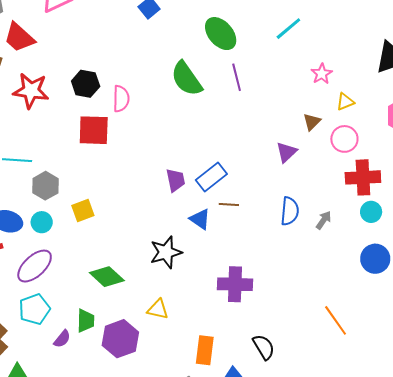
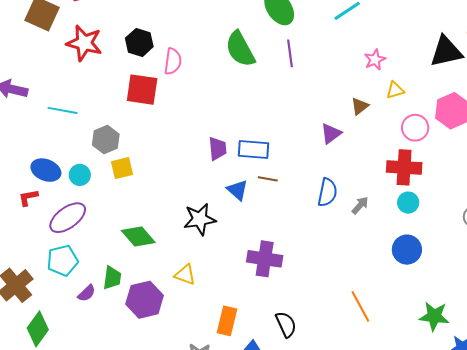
pink circle: (344, 139) -> (415, 128), moved
blue rectangle: (211, 177) -> (254, 149), turned 36
gray hexagon: (45, 186) -> (106, 140), moved

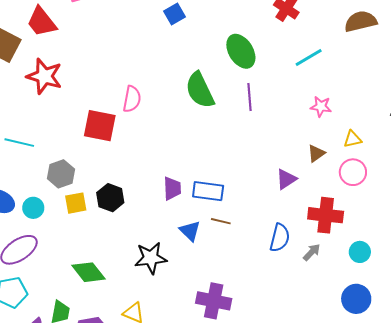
black hexagon: (139, 42) -> (110, 198), moved
pink star: (375, 60) -> (321, 107), moved, turned 30
pink circle: (415, 128) -> (353, 172), moved
red cross: (404, 167) -> (326, 215), moved

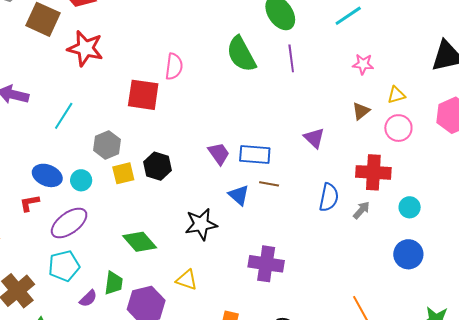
cyan line: (19, 143) -> (64, 116), turned -68
purple triangle: (286, 179) -> (314, 138), moved, turned -40
purple trapezoid: (172, 188) -> (219, 154), turned -30

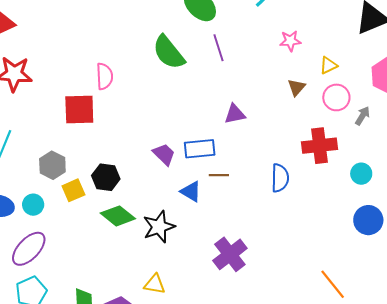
purple triangle: (314, 138) -> (235, 114), moved, turned -45
gray arrow: (361, 210) -> (362, 116), moved
green diamond: (140, 242) -> (118, 216), moved
purple cross: (266, 264) -> (230, 254), turned -36

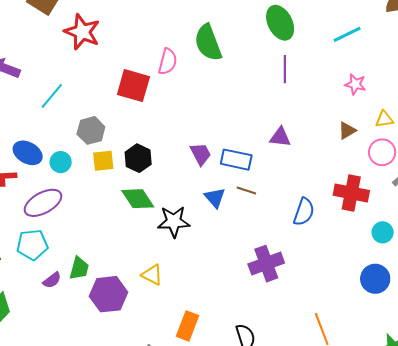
green semicircle: (169, 52) -> (208, 43), moved
purple cross: (230, 254) -> (266, 264), moved

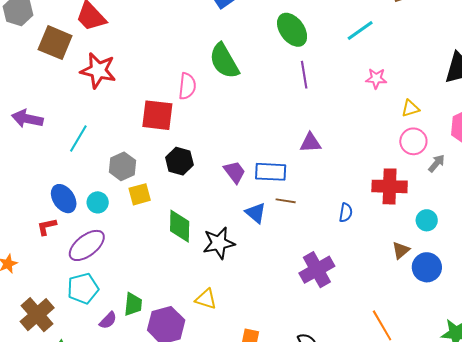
brown triangle: (347, 131) -> (401, 250), moved
blue ellipse: (28, 153) -> (64, 199), turned 36
black hexagon: (138, 158) -> (179, 161), moved
green diamond: (138, 199) -> (180, 226), turned 44
blue semicircle: (304, 212) -> (346, 213), size x0.7

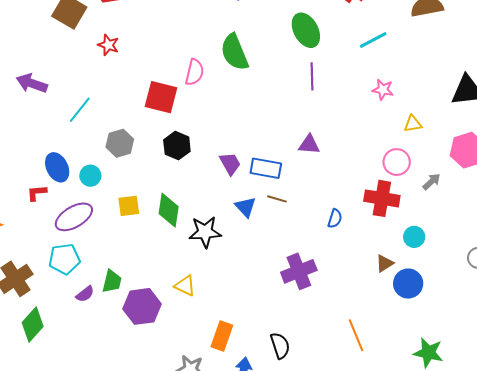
red star: (98, 70) -> (108, 45), size x0.6
pink circle: (413, 141) -> (397, 162), moved
yellow square: (140, 194) -> (129, 206), moved

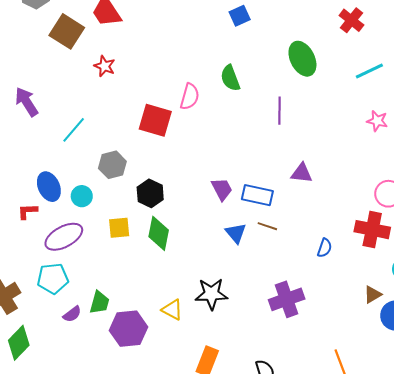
green semicircle: (234, 52) -> (230, 78), size x0.7
purple line: (312, 76) -> (280, 111), moved
purple arrow: (32, 83) -> (27, 102), turned 36
black hexagon: (177, 146) -> (150, 193), moved
black star: (205, 232) -> (211, 294), moved

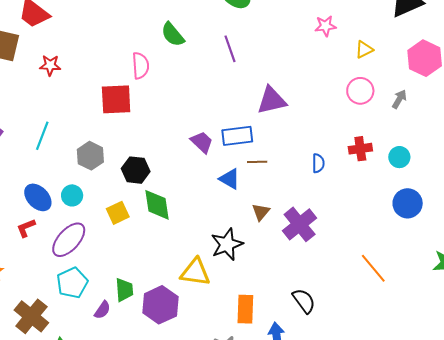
purple triangle: (302, 173) -> (272, 100), size x1.4
red cross: (372, 230) -> (360, 149), moved, size x0.7
brown triangle: (373, 294) -> (261, 212), moved
yellow triangle: (172, 310) -> (195, 272), size x1.4

